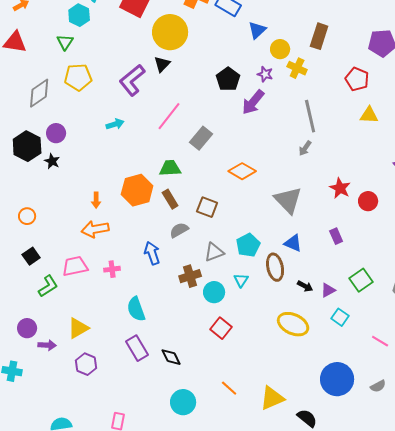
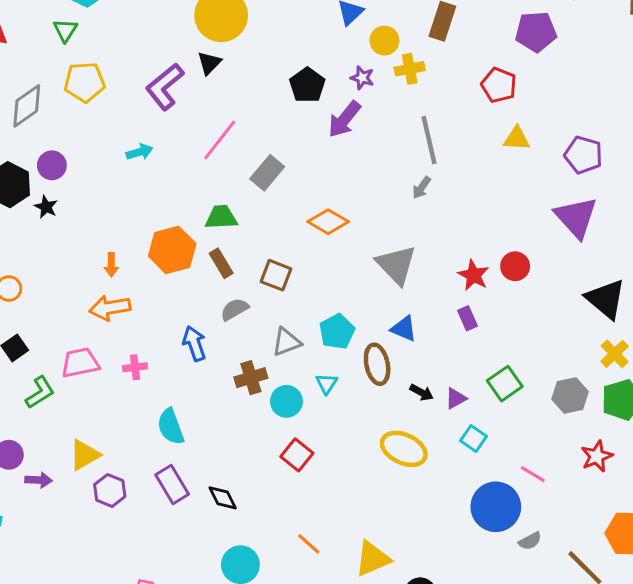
yellow cross: (297, 68) -> (410, 69), turned -36
red star: (340, 188) -> (474, 275), moved
purple hexagon: (86, 364) -> (110, 490), moved
blue circle: (337, 379) -> (496, 507), moved

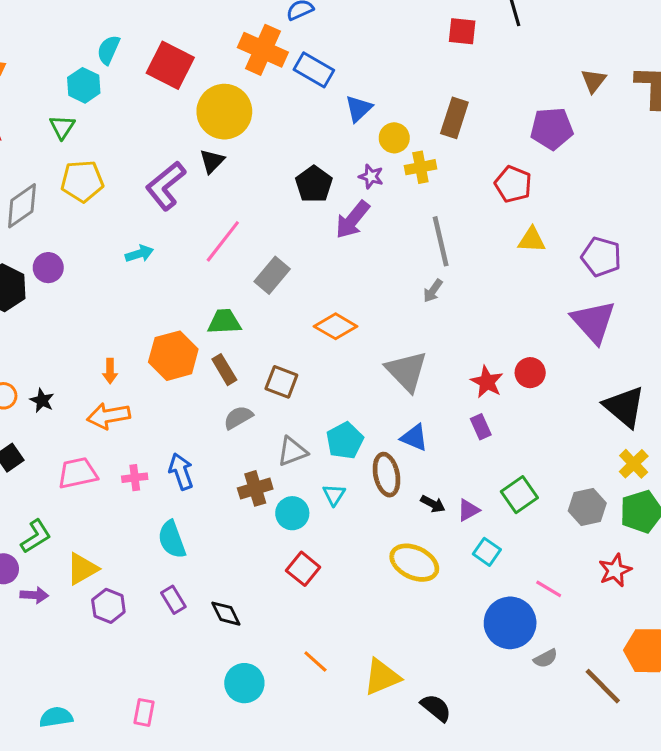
black star: (46, 207) -> (42, 400), moved
blue arrow: (194, 343) -> (181, 471), moved
green L-shape: (40, 392) -> (36, 536), moved
purple rectangle: (172, 485) -> (173, 600), size x0.7

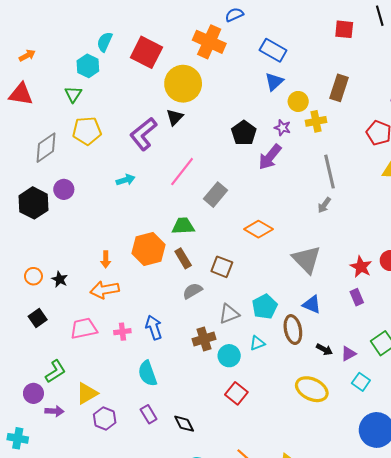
blue rectangle: (314, 70) -> (273, 50), moved
cyan triangle: (334, 495) -> (257, 343), turned 35

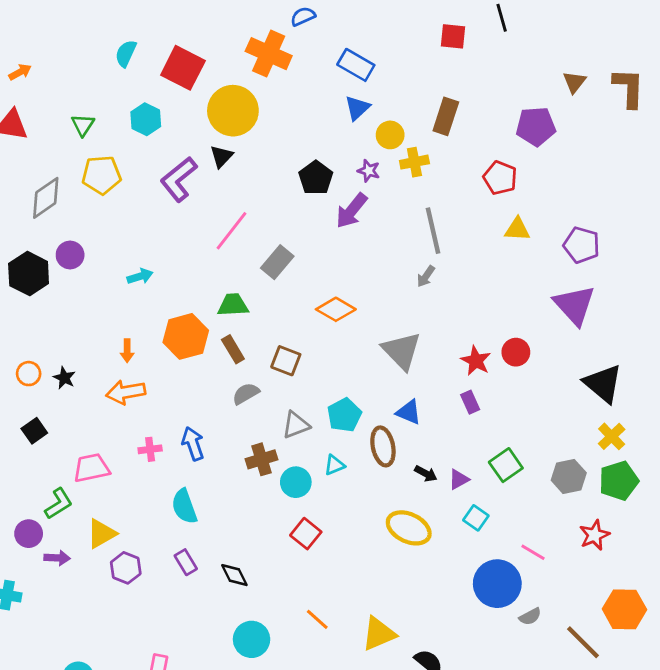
cyan hexagon: (88, 66) -> (146, 119), moved
cyan arrow: (126, 180) -> (140, 276), moved
pink trapezoid: (84, 329) -> (91, 468), moved

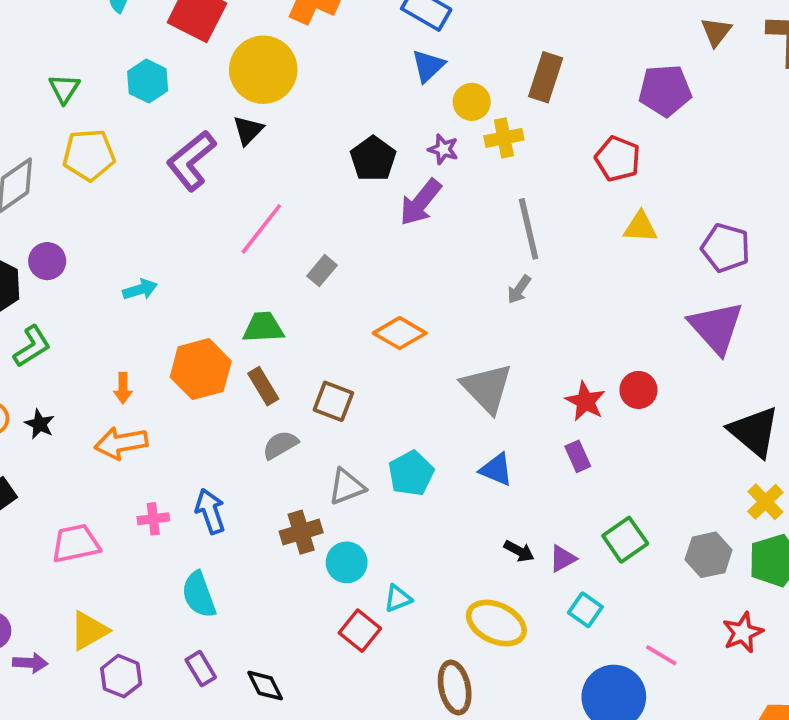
gray rectangle: (277, 262) -> (322, 271), size x0.7
brown ellipse: (383, 446) -> (455, 687), moved
cyan triangle: (334, 465) -> (398, 598), moved
green L-shape: (59, 504) -> (32, 346), moved

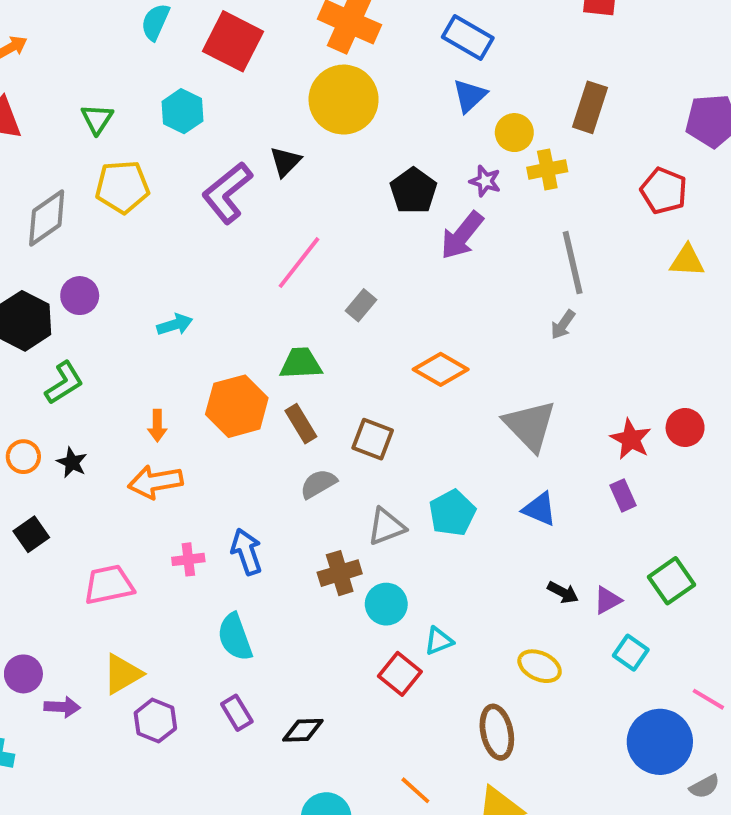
yellow circle: (263, 70) -> (344, 100), moved
yellow ellipse: (496, 623) -> (540, 666), size x0.7
black diamond: (265, 686) -> (303, 730), turned -66

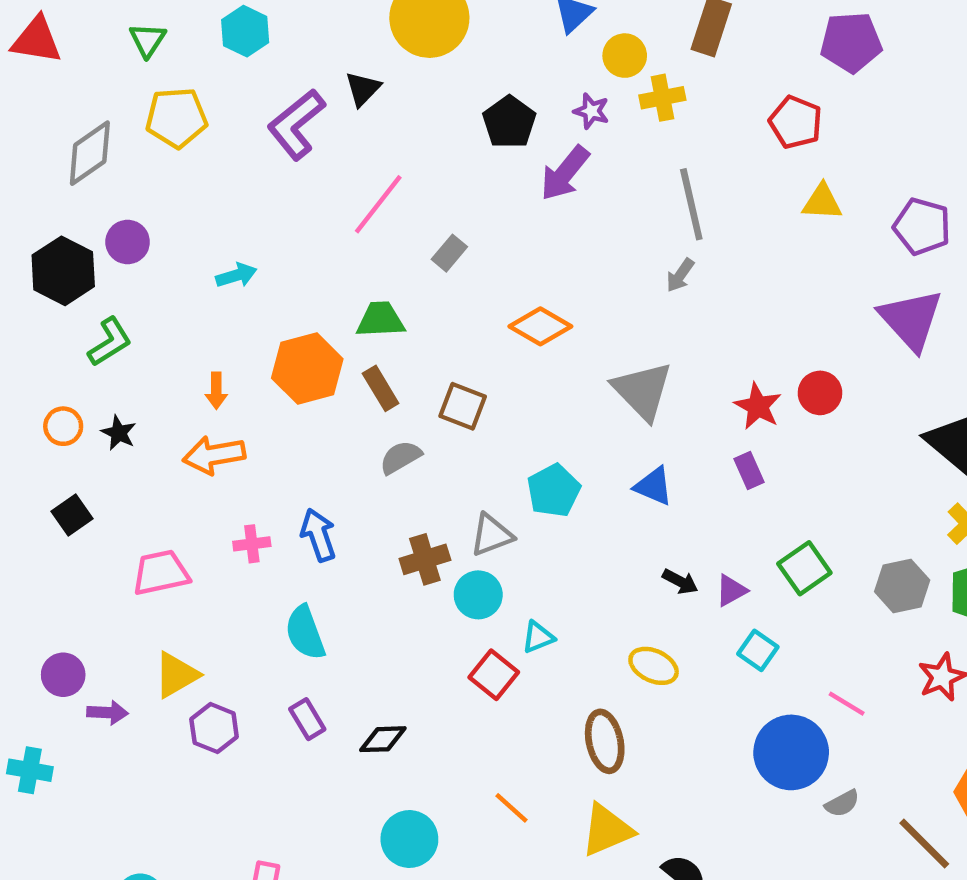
gray triangle: (386, 526) -> (492, 535), moved

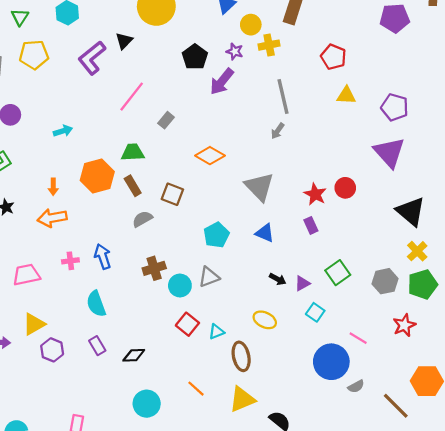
purple pentagon: (851, 42) -> (395, 18), moved
gray triangle: (492, 535) -> (209, 277), moved
cyan triangle: (538, 637) -> (216, 332), moved

